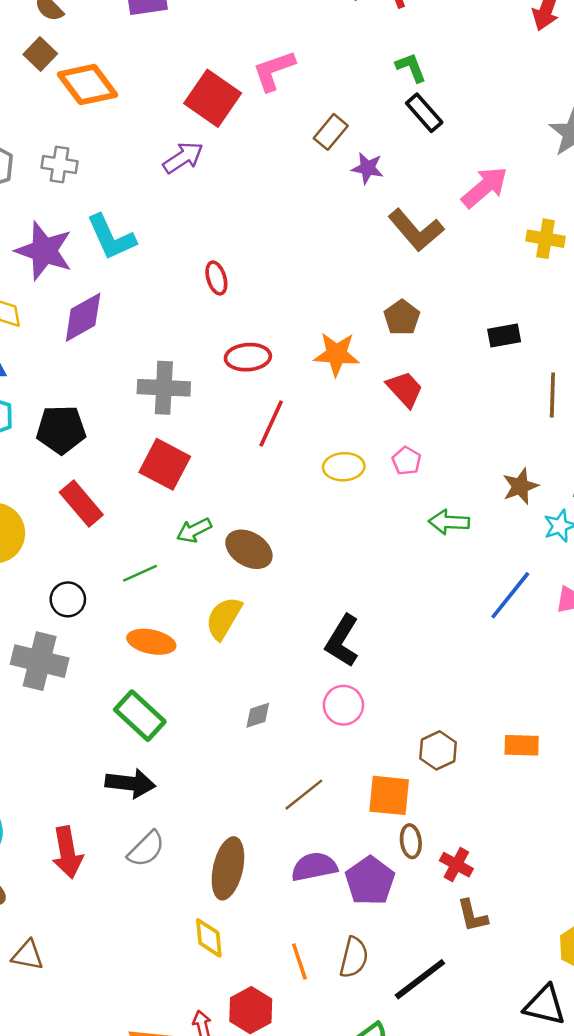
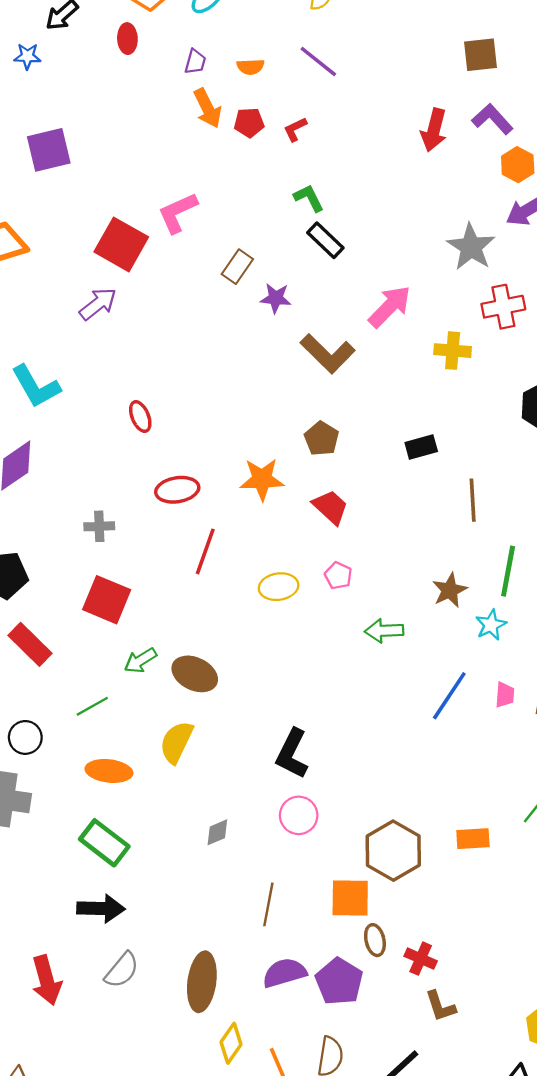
gray cross: (164, 388) -> (99, 526), size x0.6
brown hexagon: (438, 750) -> (393, 851), size x1.6
brown line: (304, 795) -> (268, 904), turned -36
yellow diamond: (209, 938) -> (231, 1043), moved, turned 45

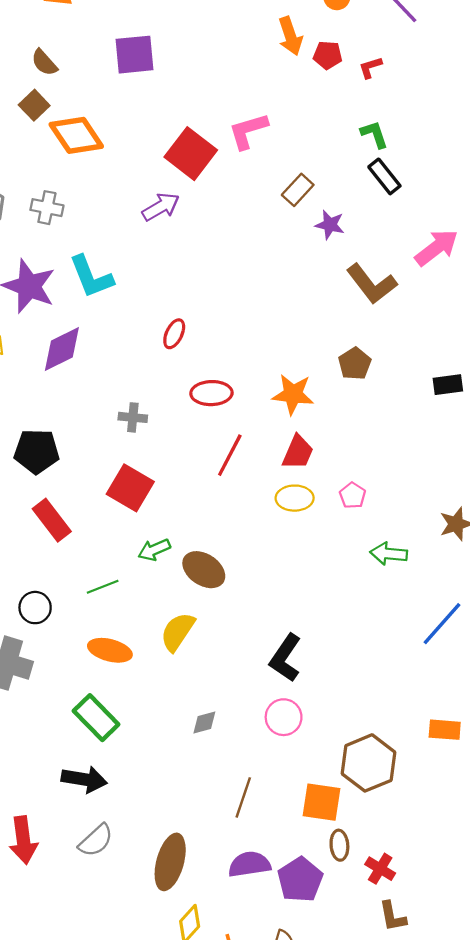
red ellipse: (140, 417) -> (174, 334), moved, turned 40
red trapezoid: (330, 507) -> (298, 452), moved, turned 63
orange rectangle: (473, 839) -> (445, 730), moved

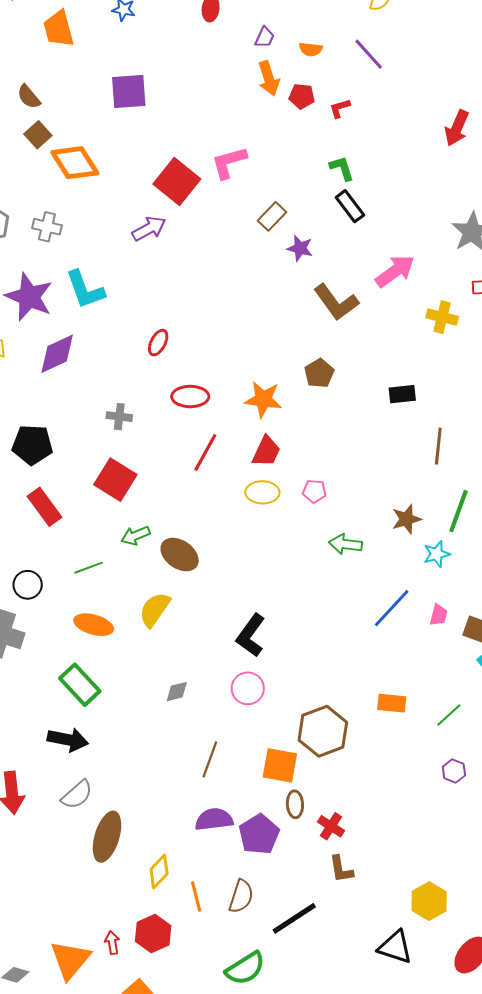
brown semicircle: (44, 63) -> (29, 97), moved
pink pentagon: (353, 495) -> (314, 491), turned -30
brown ellipse: (170, 862) -> (107, 837), moved

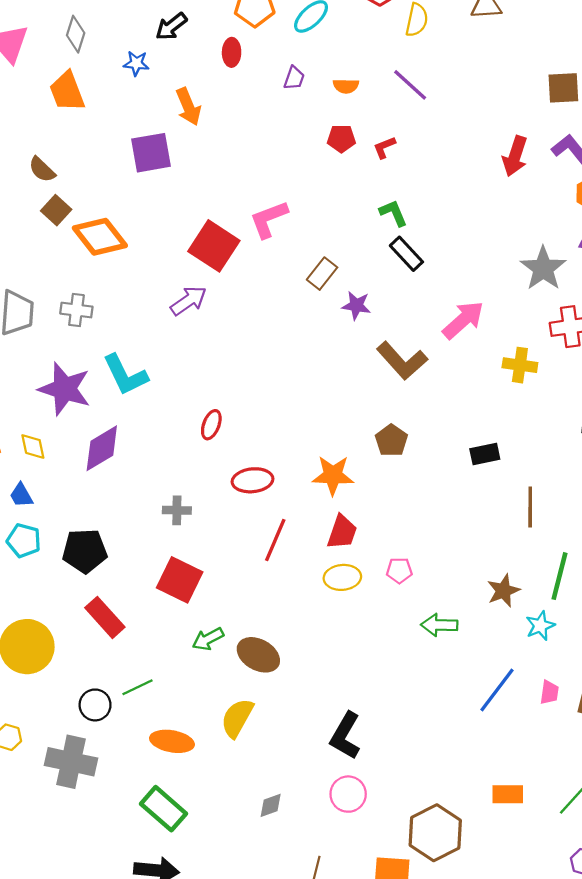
orange arrow: (269, 78) -> (188, 107), moved
green line: (89, 568) -> (138, 687), moved

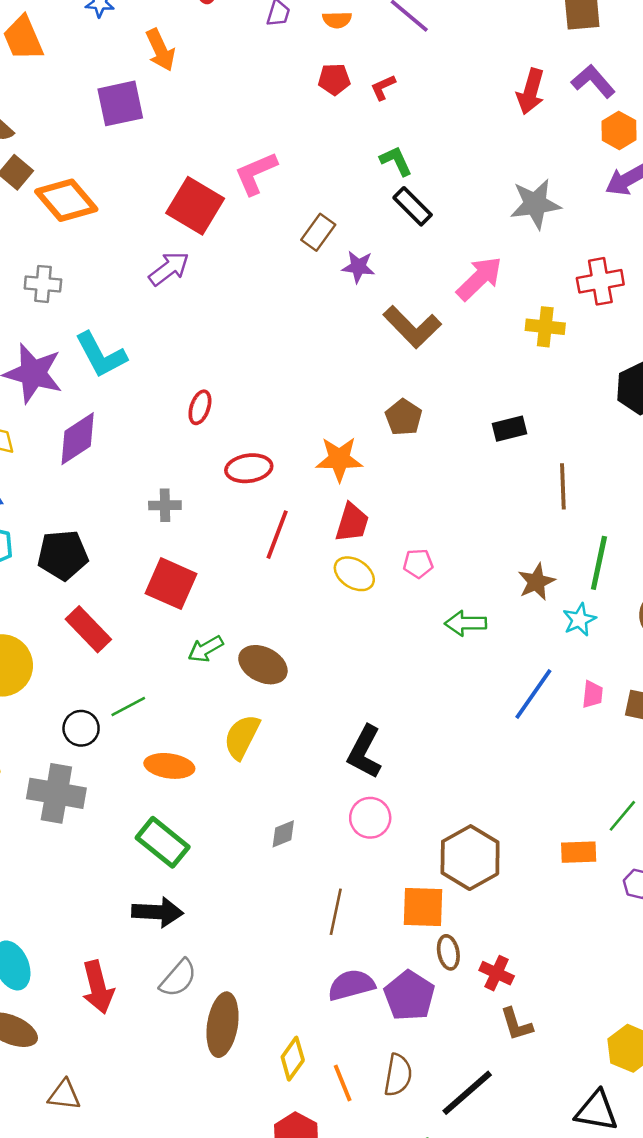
gray star: (543, 268) -> (535, 204), moved, turned 30
yellow ellipse: (342, 577) -> (354, 574), turned 40
orange rectangle: (508, 794) -> (579, 852), moved

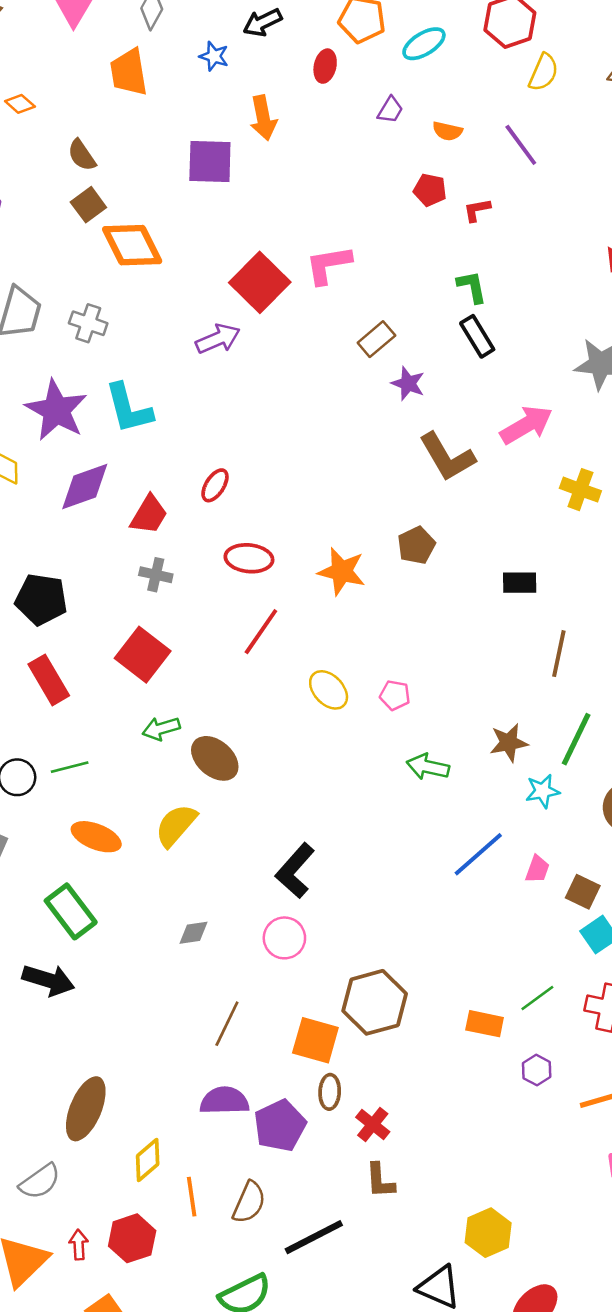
red trapezoid: (352, 523) -> (149, 515), moved
gray semicircle: (178, 978) -> (40, 1181), moved

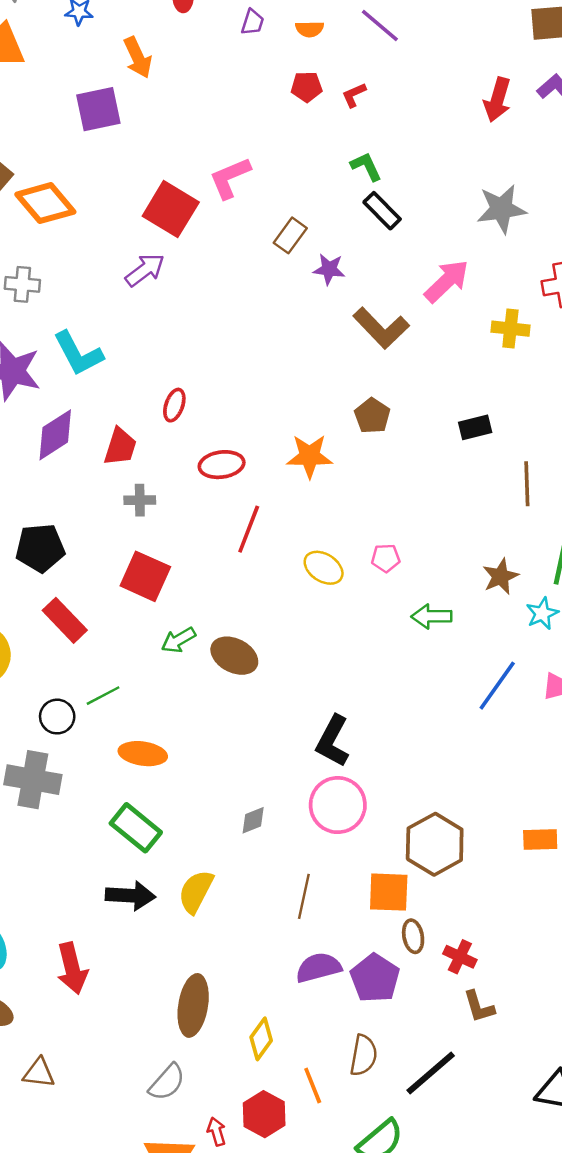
yellow semicircle: (176, 825) -> (196, 892), moved
pink circle: (284, 938) -> (338, 805), size x1.4
orange line: (192, 1197) -> (313, 1085), moved

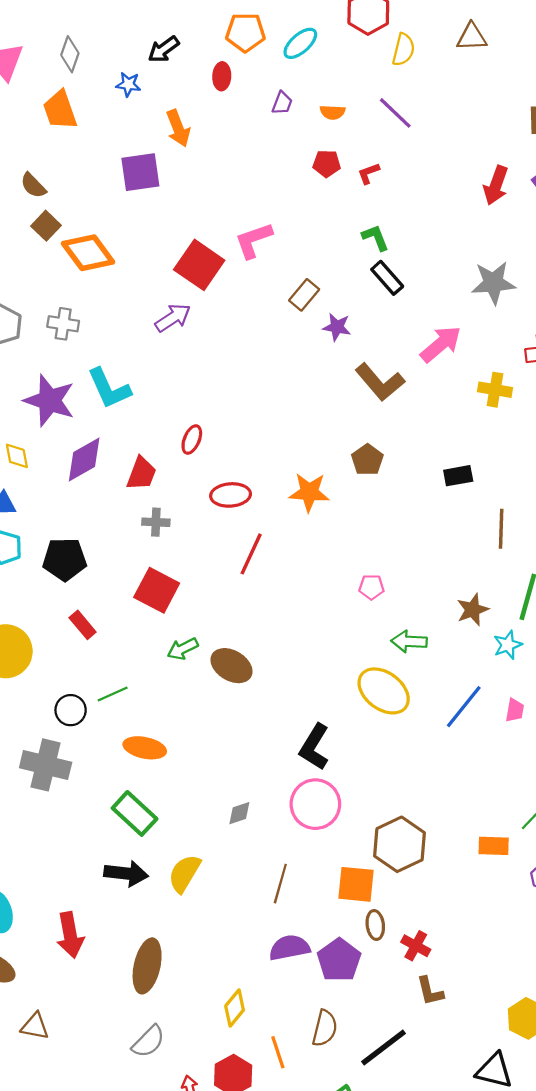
yellow ellipse: (324, 568) -> (384, 691), moved, size x1.5
red rectangle: (65, 620) -> (83, 625), size x0.7
brown ellipse: (193, 1005) -> (147, 966), moved

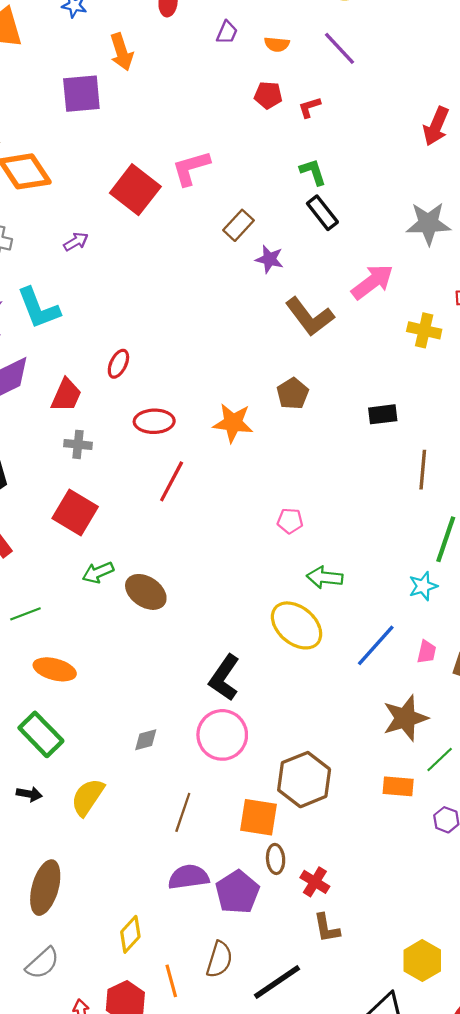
purple arrow: (173, 318) -> (76, 242), moved, size x0.7
brown star: (473, 610) -> (405, 718), moved, size x1.4
black arrow: (126, 873) -> (29, 794), size x0.6

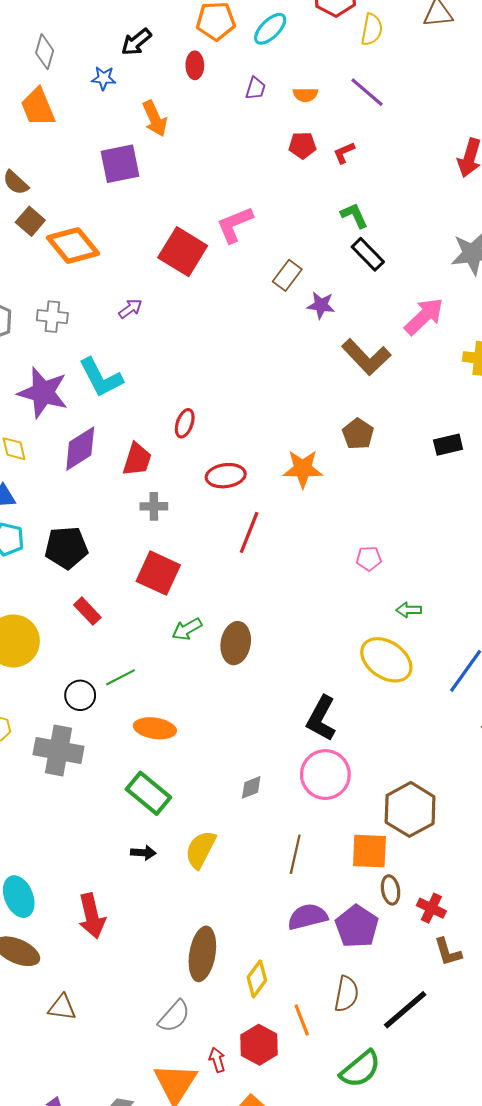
green arrow: (325, 577) -> (409, 610), size x0.7
brown ellipse: (146, 592) -> (236, 643), turned 72
brown ellipse: (45, 888) -> (202, 954), moved

